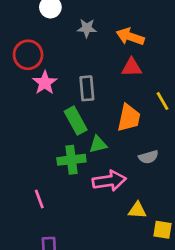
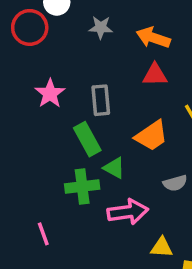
red circle: (28, 55) -> (30, 27), moved
orange trapezoid: (129, 118) -> (151, 136), turned 44
green triangle: (98, 144) -> (114, 168), turned 42

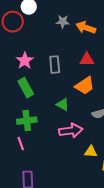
gray star: (101, 27) -> (63, 22), moved
red triangle: (155, 75) -> (87, 60), moved
green rectangle: (87, 139) -> (26, 88), moved
green cross: (82, 186) -> (27, 121), moved

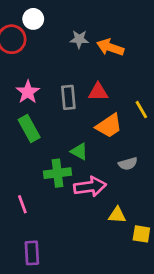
red triangle: (87, 60) -> (98, 92), moved
green cross: (27, 121) -> (58, 173), moved

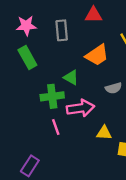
pink star: (28, 92) -> (26, 26), turned 30
red triangle: (98, 92) -> (93, 15), moved
pink line: (22, 204) -> (56, 127), moved
purple rectangle: (32, 253) -> (30, 166), turned 36

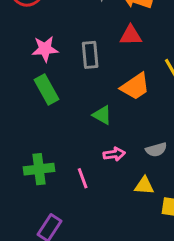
gray semicircle: (113, 88) -> (156, 150), moved
green cross: (52, 96) -> (39, 169), moved
pink arrow: (80, 108) -> (114, 154), size x0.6

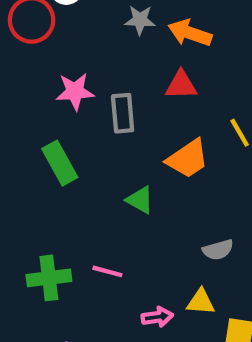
pink star: (45, 49) -> (75, 92), moved
pink arrow: (114, 154) -> (157, 317), moved
pink line: (83, 178) -> (107, 271), moved, turned -55

